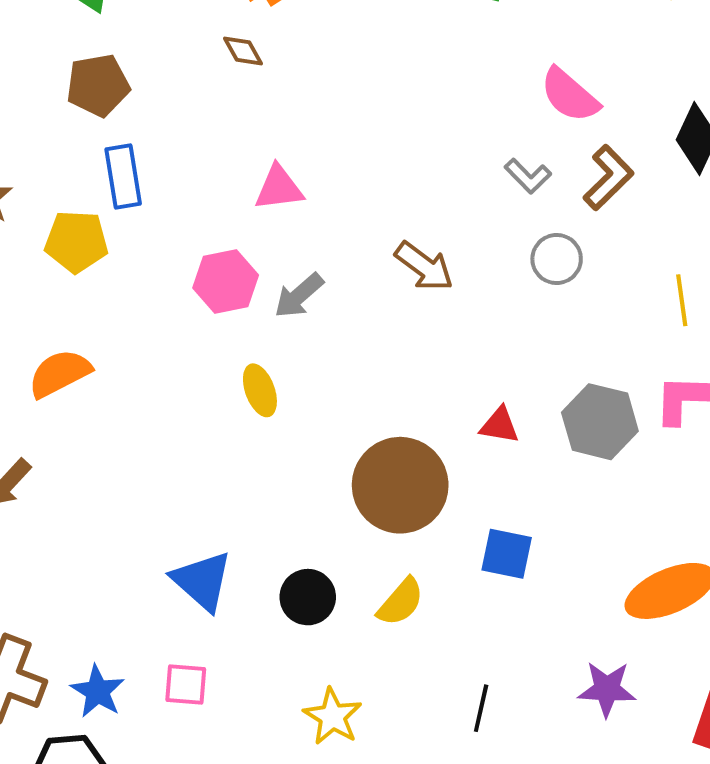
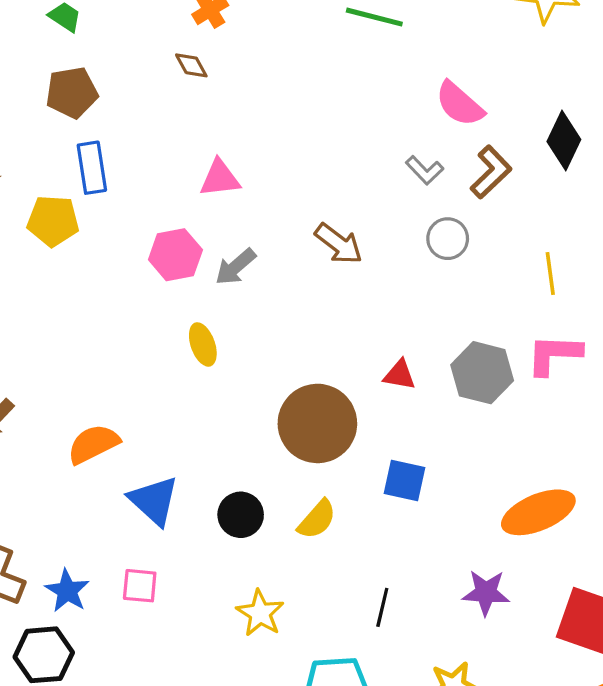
orange semicircle: (60, 373) -> (93, 444), moved

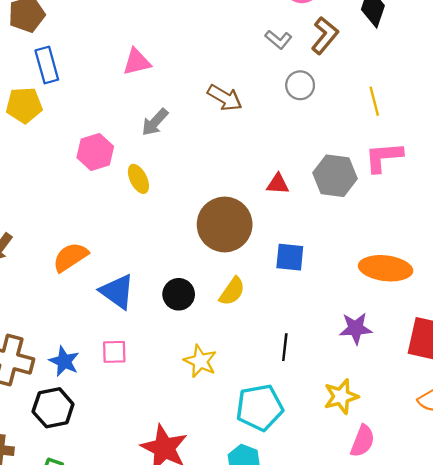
pink hexagon: (175, 255) -> (95, 152), moved
orange ellipse: (538, 512) -> (386, 268), turned 36

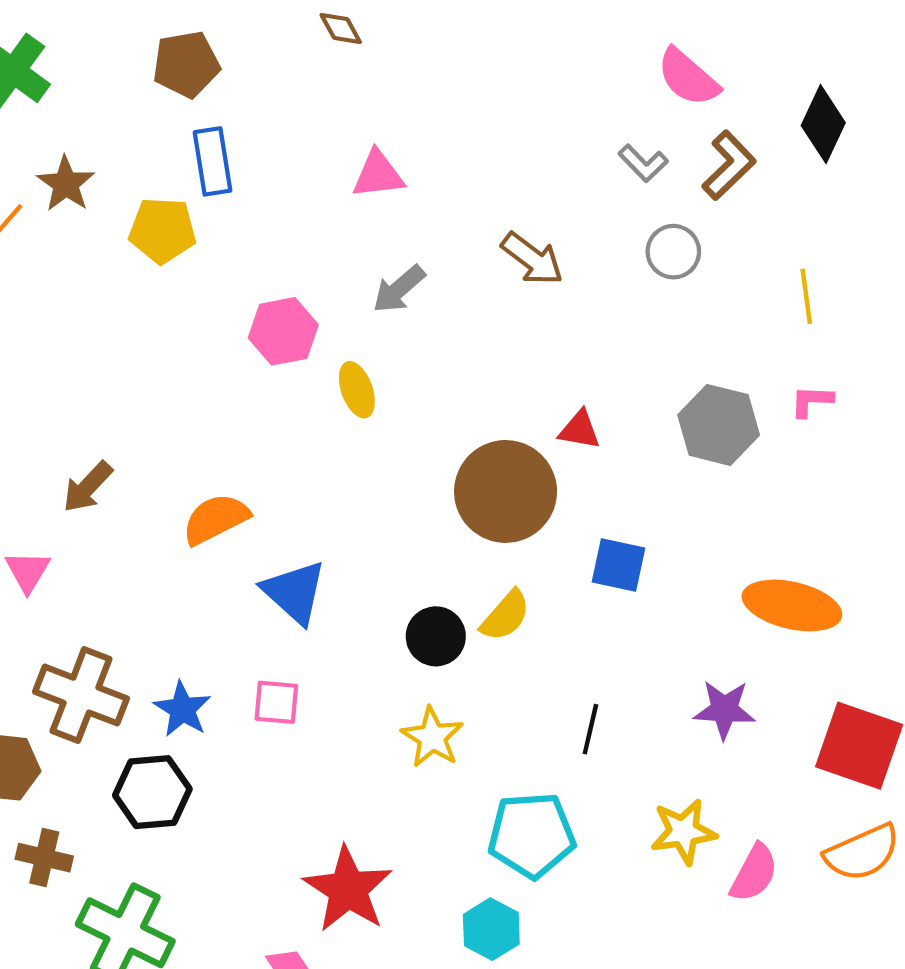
pink L-shape: (384, 157) -> (812, 401), size x0.6
red triangle: (278, 184) -> (580, 430), moved
black circle: (179, 294) -> (436, 636), moved
pink semicircle: (363, 441) -> (754, 873), moved

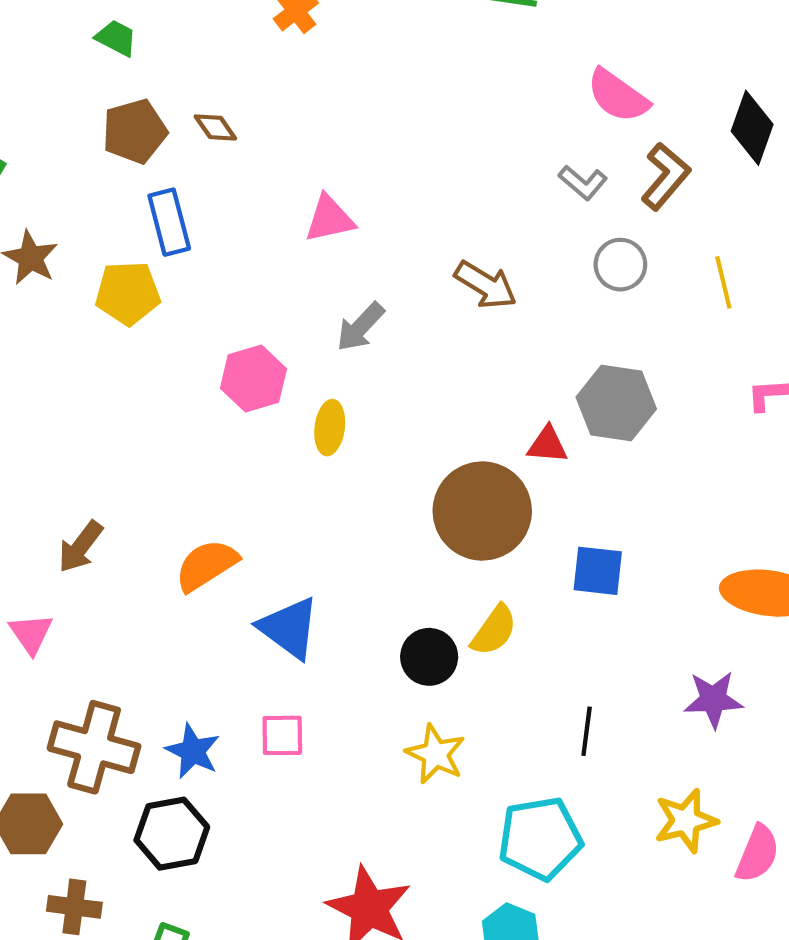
brown diamond: (341, 29) -> (215, 127), moved
yellow line: (806, 296) -> (723, 282), moved
yellow ellipse: (357, 390) -> (330, 428), turned 33
gray hexagon: (719, 425) -> (616, 403), moved

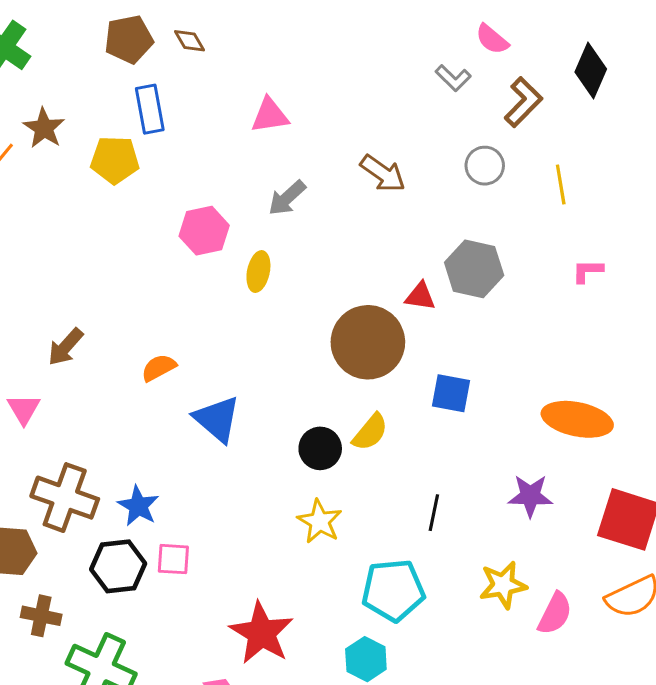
pink semicircle: (618, 96) -> (492, 39), size x0.7
gray L-shape: (583, 183) -> (453, 78), moved
orange semicircle: (206, 565) -> (159, 368), size x0.7
pink square: (282, 735) -> (173, 559), moved

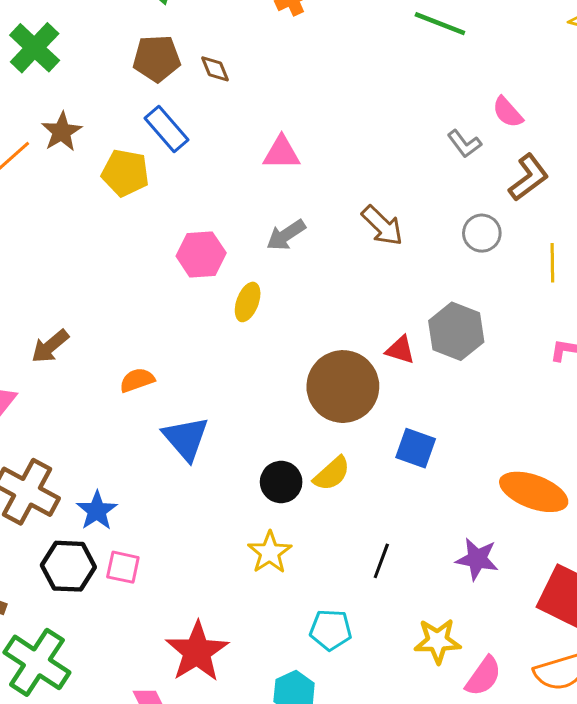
blue rectangle: (150, 109) -> (167, 129), turned -39
cyan pentagon: (393, 590) -> (331, 630), size x0.7

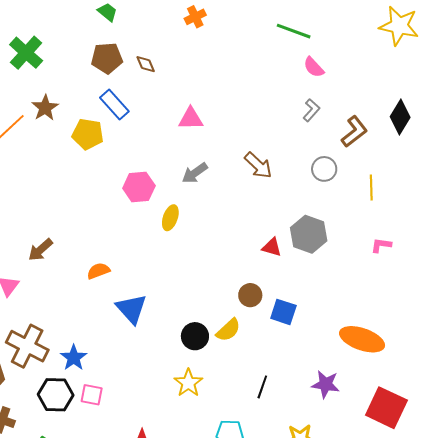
pink semicircle: (508, 112) -> (314, 67), moved
gray L-shape: (464, 144) -> (311, 110), turned -100
brown circle: (343, 387) -> (250, 295), moved, size x0.5

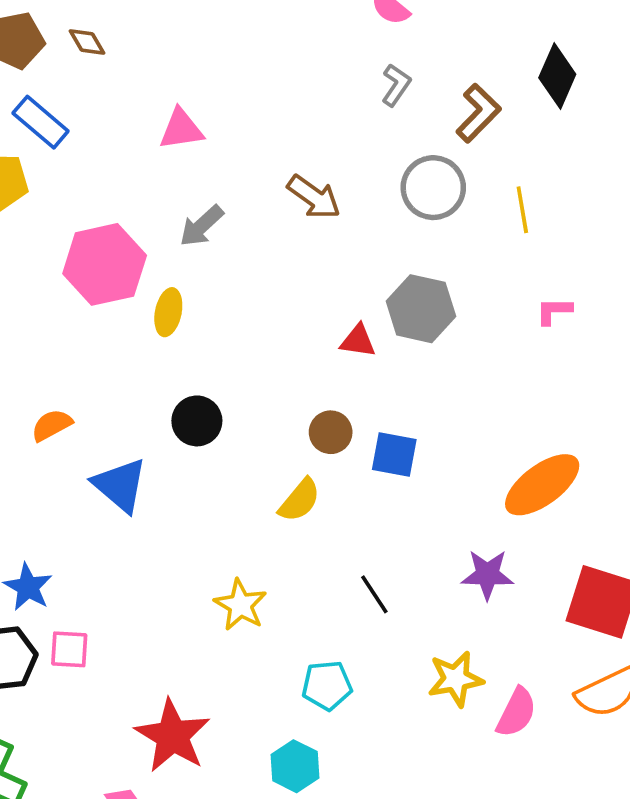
gray circle: (324, 169) -> (433, 188), size x1.4
pink hexagon: (139, 187) -> (105, 264), size x1.4
black circle: (195, 336) -> (197, 421), moved
orange ellipse: (362, 339) -> (542, 485), turned -48
black line: (262, 387) -> (374, 594), turned -45

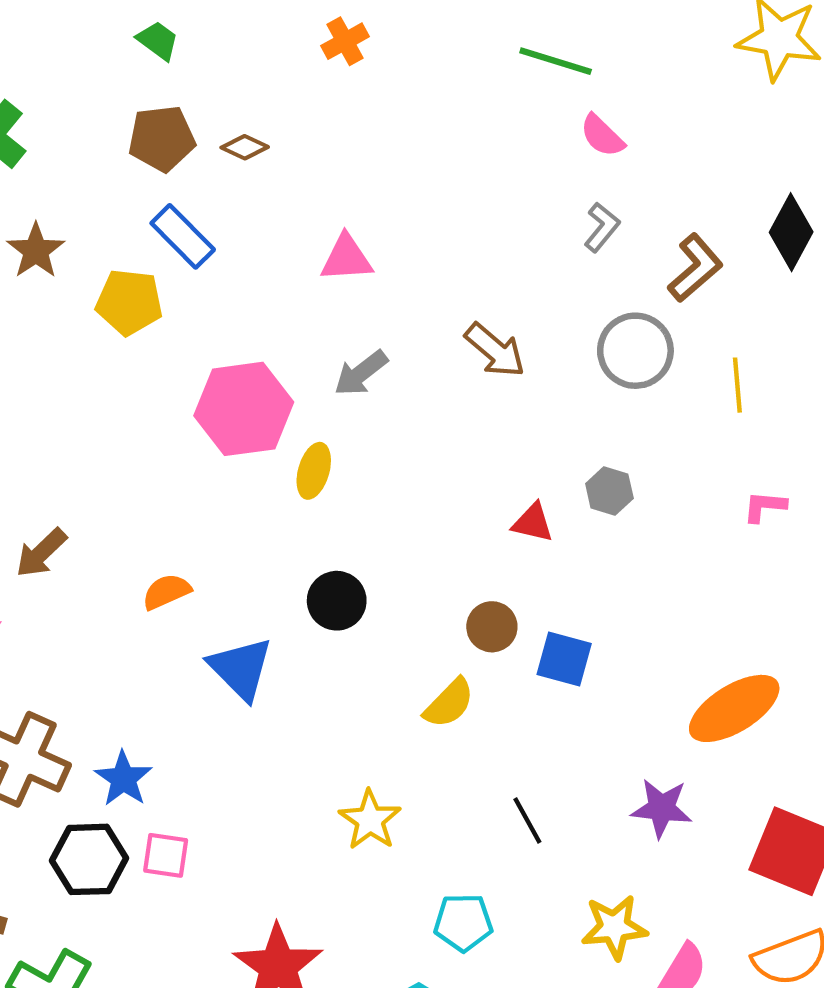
brown diamond: (87, 42) -> (245, 147), turned -39
gray hexagon: (421, 309) -> (609, 491), size x0.6

